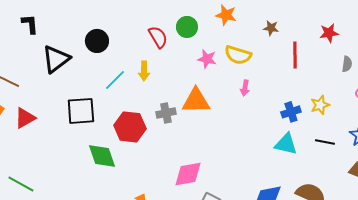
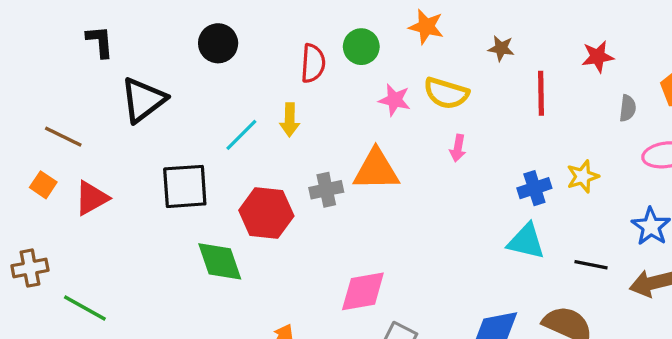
red semicircle: (158, 37) -> (313, 63), turned 35
black circle: (97, 41) -> (218, 43), moved
black line: (325, 142) -> (591, 265), moved

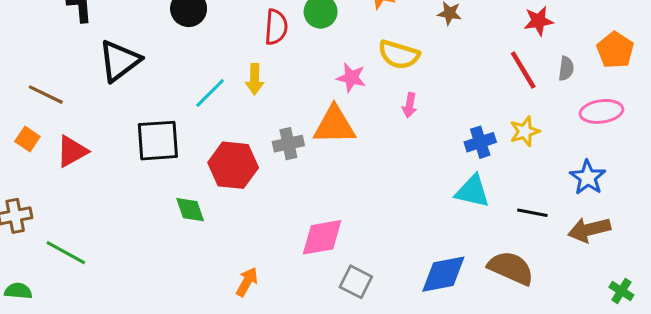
red line: (541, 93) -> (523, 70), moved, turned -30
pink star: (395, 100) -> (351, 78), moved
green diamond: (220, 261) -> (190, 210), size x0.7

